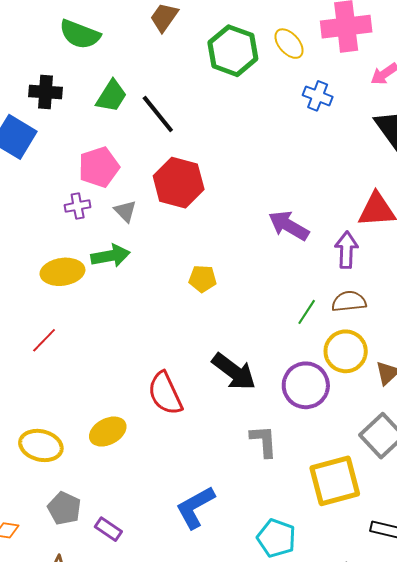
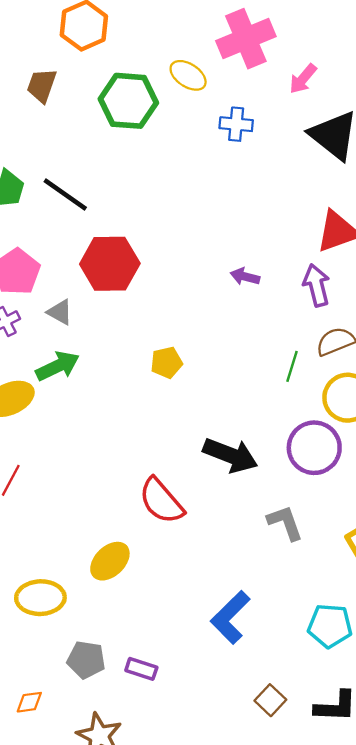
purple arrow: (289, 226) -> (245, 277), size x0.6

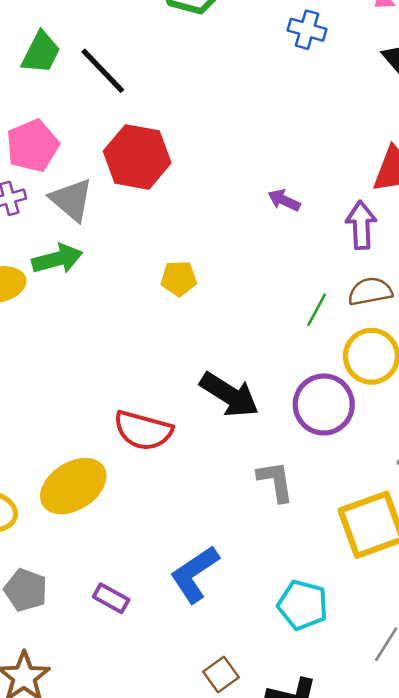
gray triangle: (60, 312) -> (71, 200), size x1.5
red semicircle: (161, 501) -> (143, 431), turned -45
yellow ellipse: (110, 561) -> (73, 486), size x1.4
purple rectangle: (141, 669) -> (111, 598), moved

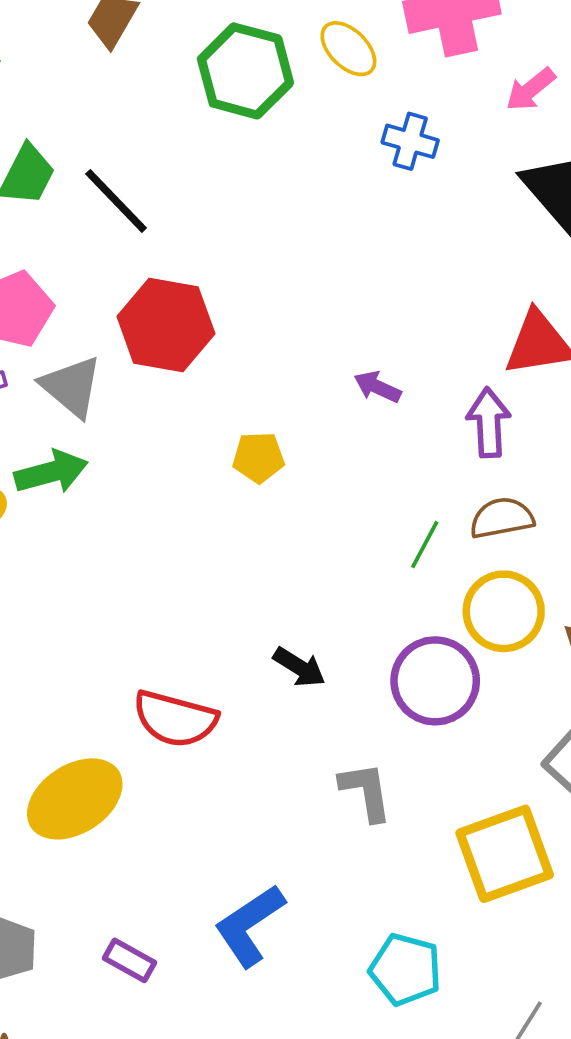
yellow pentagon: (179, 278) -> (259, 457), moved
black arrow: (229, 395) -> (299, 667), size x0.6

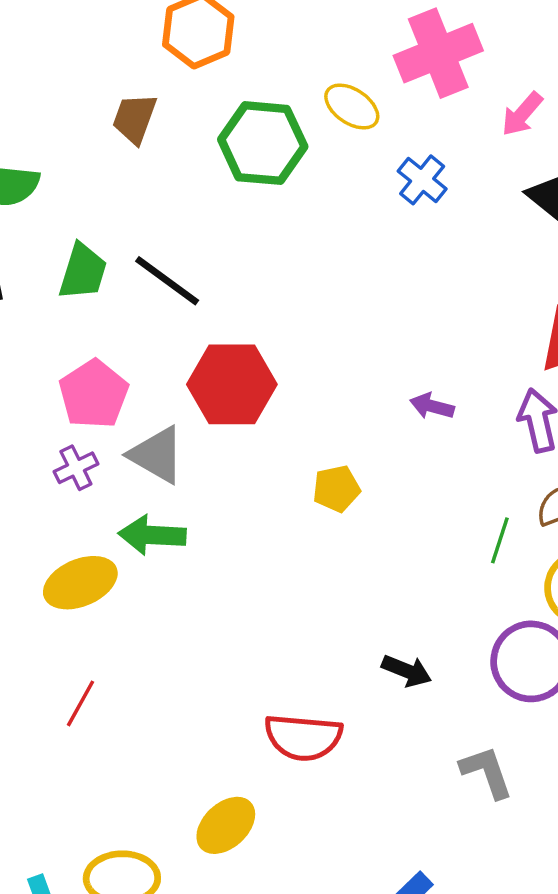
blue cross: (410, 141) -> (422, 180), turned 33
green arrow: (51, 472) -> (152, 535), turned -152
yellow ellipse: (75, 799) -> (226, 825), size x0.7

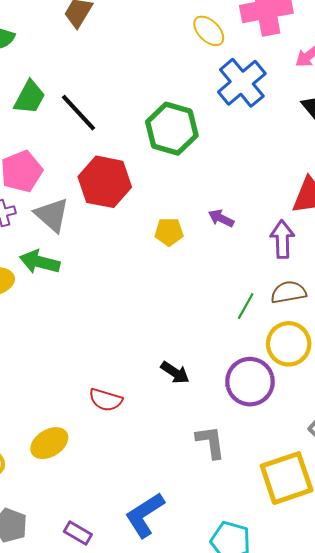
green hexagon: (263, 143) -> (172, 129), moved
blue cross: (422, 180) -> (242, 83), size x1.6
yellow pentagon: (336, 489) -> (169, 232), moved
red semicircle: (303, 737) -> (106, 400), size x0.7

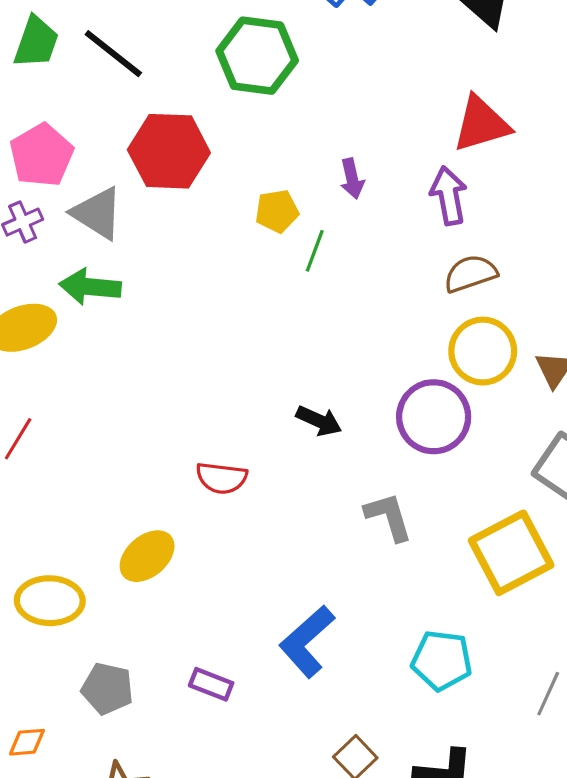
purple arrow: (221, 218) -> (352, 179), turned -120
green line: (246, 306) -> (315, 251), moved

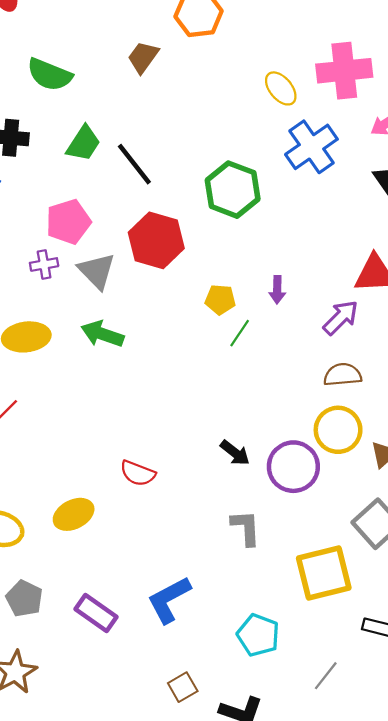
purple arrow: (449, 196) -> (341, 318), turned 42
green arrow: (90, 287) -> (102, 334), moved
black arrow: (319, 421) -> (235, 453), moved
purple rectangle: (211, 684) -> (96, 613), size x1.4

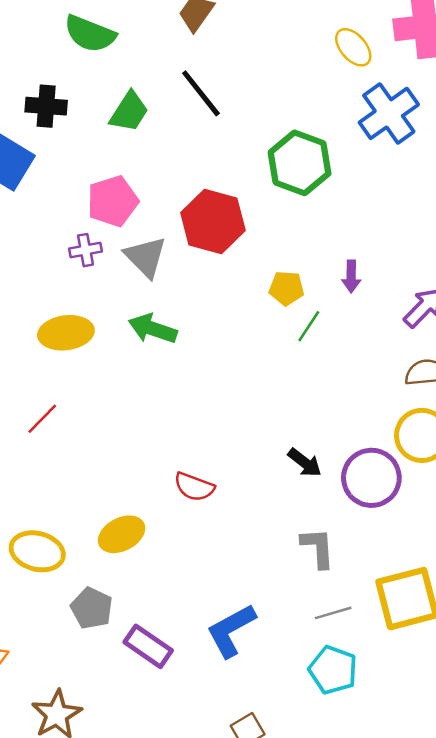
black line: (134, 164) -> (201, 93), moved
gray pentagon: (24, 599) -> (92, 608), moved
gray line: (326, 676) -> (333, 613), moved, turned 36

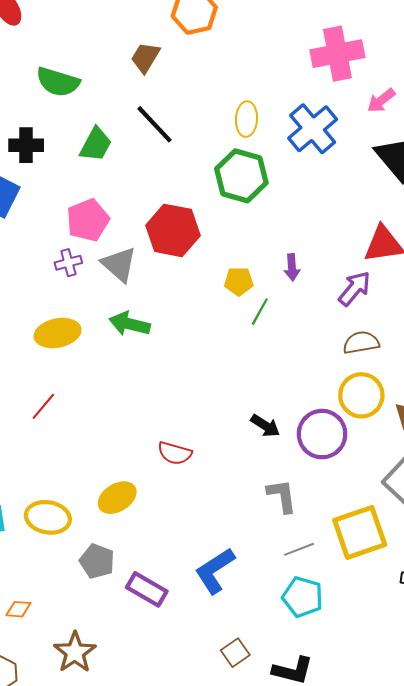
yellow ellipse: (353, 47) -> (246, 119), moved, turned 48

